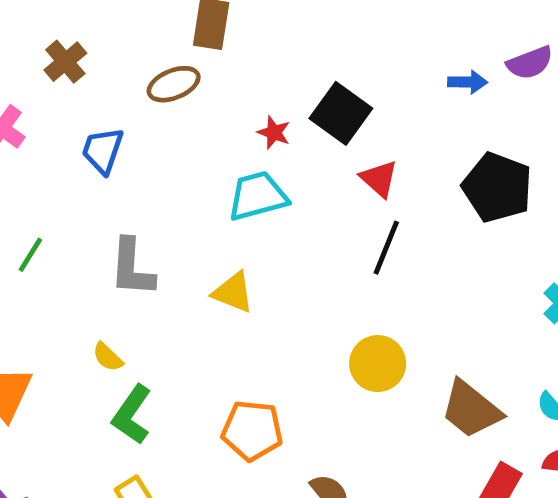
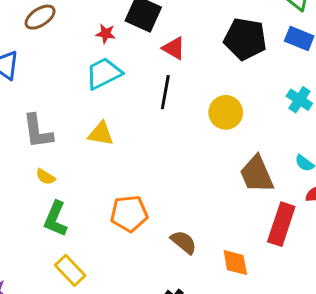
black line: (386, 248) -> (165, 92), moved
yellow semicircle: (108, 357) -> (45, 177), moved
yellow circle: (378, 364) -> (226, 112), moved
brown trapezoid: (471, 409) -> (257, 174), turned 39

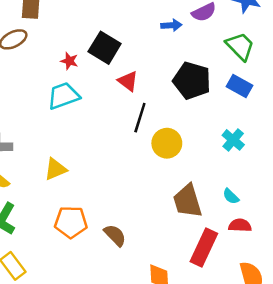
black line: (165, 92) -> (140, 118), moved
yellow triangle: (101, 134) -> (55, 169), moved, turned -40
brown semicircle: (184, 242) -> (115, 235), moved

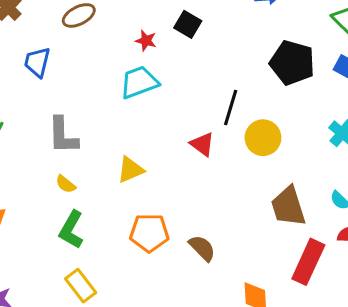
black square: (105, 48) -> (188, 24), size x0.7
red triangle: (128, 81) -> (202, 144), moved

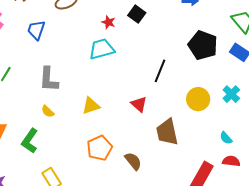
yellow circle: (263, 138) -> (198, 99), moved
red triangle: (202, 144) -> (139, 104), moved
brown trapezoid: (288, 206) -> (167, 132), moved
green L-shape: (71, 230) -> (30, 141), moved
orange pentagon: (149, 233) -> (100, 148), turned -30

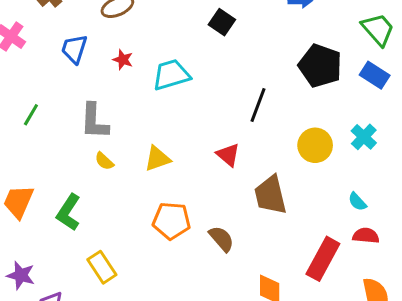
red star: (108, 22) -> (123, 60), moved
yellow semicircle: (48, 111) -> (104, 161), moved
orange pentagon: (100, 148) -> (172, 221), turned 30

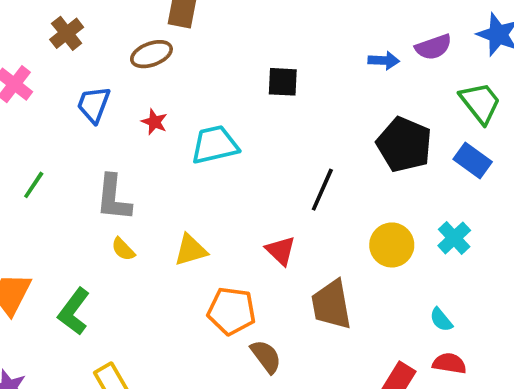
black square: (222, 22) -> (283, 82), turned -35
orange pentagon: (172, 221) -> (232, 311), moved

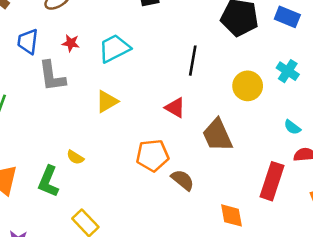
gray L-shape: (114, 198) -> (52, 76), moved
yellow semicircle: (123, 249) -> (75, 157), moved
yellow triangle: (191, 250) -> (107, 101), moved

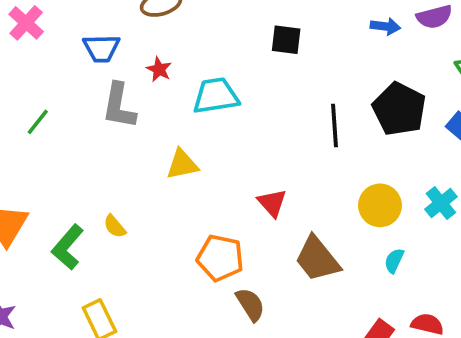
blue trapezoid: (28, 41) -> (101, 48), turned -116
black line: (193, 61) -> (334, 126), moved, turned -32
cyan semicircle: (292, 127) -> (394, 261), moved, turned 60
brown trapezoid: (217, 135) -> (317, 259), turned -33

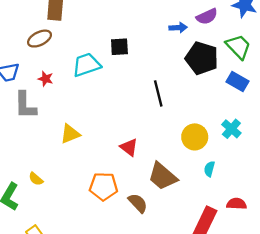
cyan trapezoid: (216, 96) -> (86, 65), moved
black pentagon: (399, 109) -> (202, 58), moved
brown semicircle: (250, 304) -> (138, 203), moved

